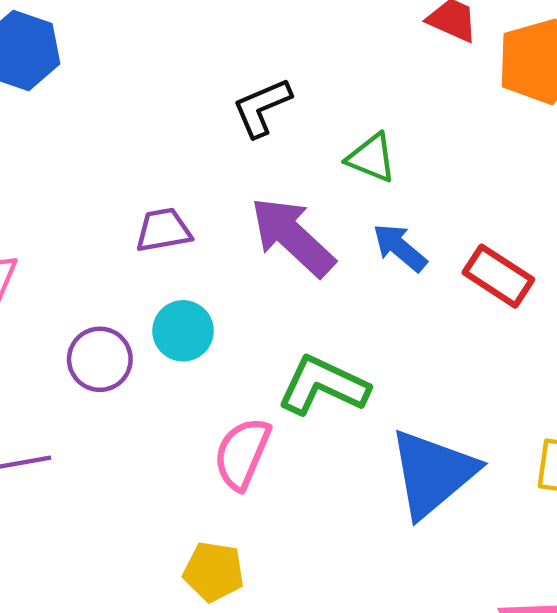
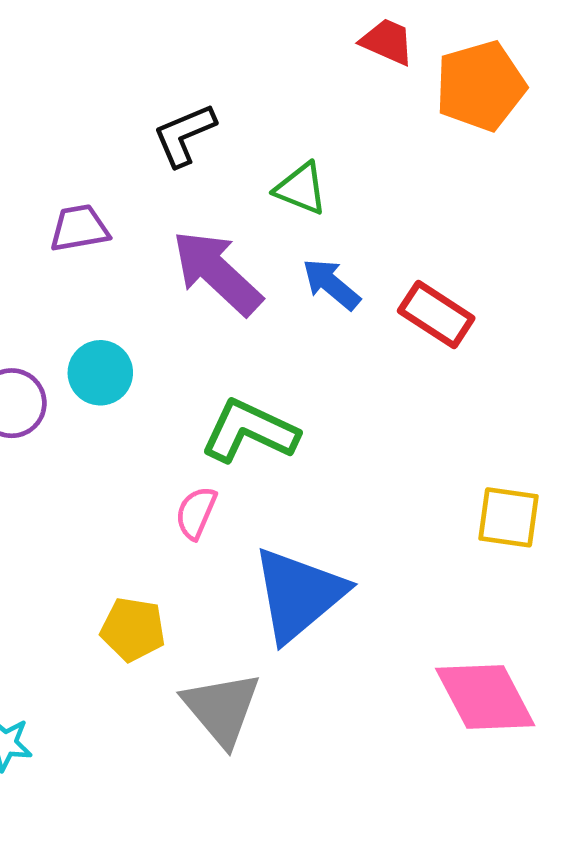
purple trapezoid: (163, 230) -> (79, 228), moved
pink semicircle: (242, 453) -> (196, 513), moved, size x0.7
blue triangle: (433, 473) -> (299, 594), moved

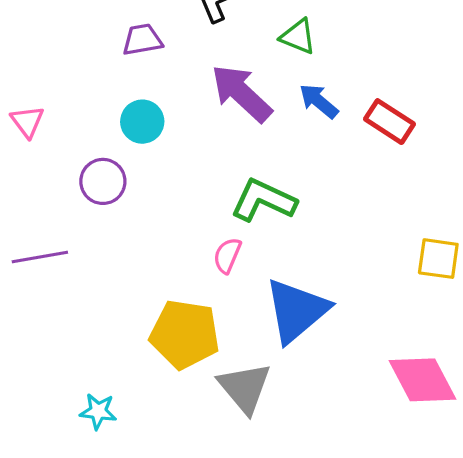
purple trapezoid: (79, 228) -> (142, 40), moved
cyan circle: (100, 373) -> (142, 122), moved
yellow pentagon: (133, 629) -> (185, 334), size x1.6

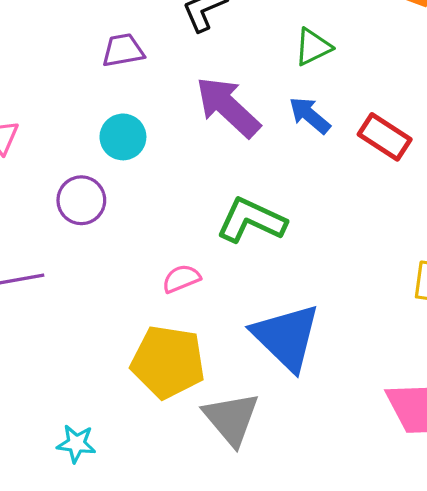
green triangle: (298, 37) -> (313, 47), moved, turned -48
pink semicircle: (227, 255) -> (181, 279), moved, turned 45
blue triangle: (297, 311) -> (286, 337), turned -36

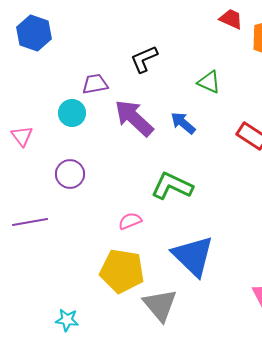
green triangle: (313, 47) -> (209, 82), turned 50
purple arrow: (228, 107) -> (134, 118), moved
blue arrow: (310, 115) -> (183, 123), moved
cyan circle: (123, 137) -> (72, 113), moved

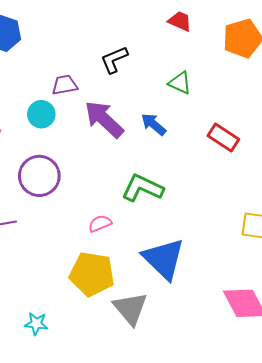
red trapezoid: (231, 19) -> (180, 21), moved
purple circle: (70, 174) -> (39, 176), size x1.4

